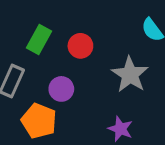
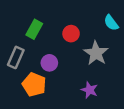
red circle: (80, 46) -> (71, 34), moved

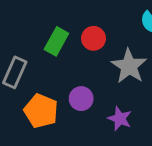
green rectangle: (34, 29) -> (56, 41), moved
purple circle: (49, 63) -> (81, 99), moved

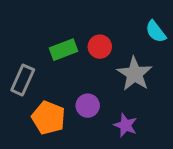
green rectangle: (56, 41) -> (64, 50), turned 40

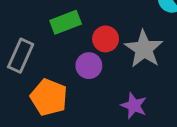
red circle: (100, 47) -> (106, 39), moved
purple circle: (88, 106) -> (89, 66), moved

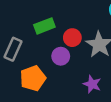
orange pentagon: (49, 97) -> (33, 78), turned 30

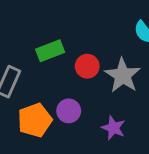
purple circle: (61, 56) -> (69, 111), moved

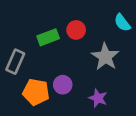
red circle: (87, 66) -> (76, 30), moved
orange pentagon: (35, 120) -> (36, 92), turned 30

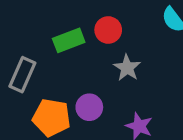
gray star: (105, 57) -> (127, 68), moved, size x0.7

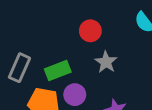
green rectangle: (69, 40) -> (58, 71), moved

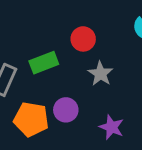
green rectangle: (58, 71) -> (44, 63), moved

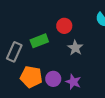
purple circle: (66, 110) -> (53, 79), moved
purple star: (112, 127) -> (73, 82), moved

